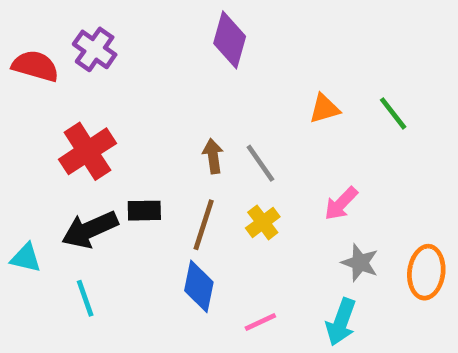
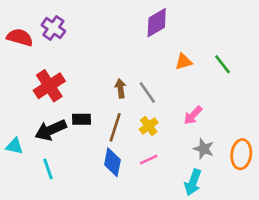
purple diamond: (230, 40) -> (157, 23), moved, turned 44
pink line: (260, 322) -> (149, 160), moved

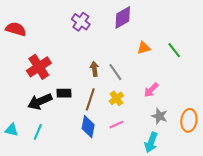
purple cross: (53, 28) -> (81, 22), moved
cyan triangle: (14, 146) -> (12, 130), moved
cyan line: (48, 169) -> (38, 132), turned 42

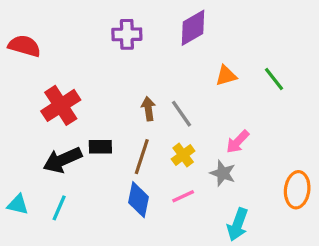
purple cross: (81, 22) -> (127, 34), turned -36
gray star: (159, 116) -> (223, 173), moved

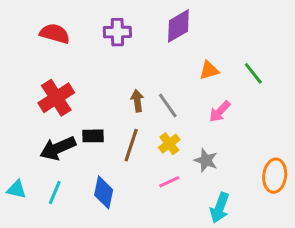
red semicircle: (24, 46) -> (55, 34), moved
pink arrow: (238, 142) -> (220, 112), moved
blue diamond: (138, 200) -> (104, 192), moved

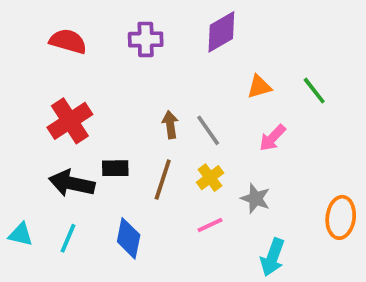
black arrow: (58, 148) -> (72, 183), turned 36

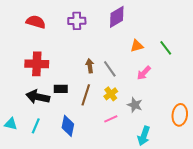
red cross: (70, 121) -> (37, 64), turned 35

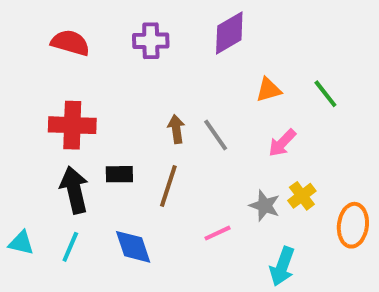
yellow cross: (111, 94) -> (302, 196), moved
black arrow: (38, 97) -> (74, 190), turned 65
blue diamond: (68, 126) -> (133, 247), turned -30

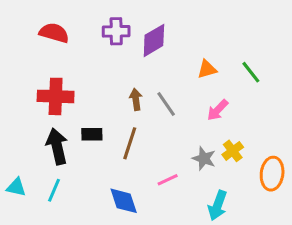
purple diamond: (229, 33) -> (154, 40), moved
blue diamond: (133, 247) -> (124, 201), moved

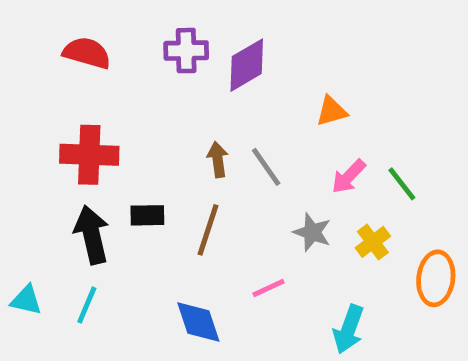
green line: (251, 72) -> (402, 184), moved
gray star: (204, 158) -> (312, 232), moved

